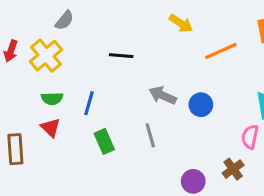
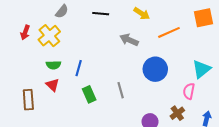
black line: (121, 56) -> (101, 14), moved
gray arrow: (163, 95) -> (129, 40), moved
blue circle: (201, 105) -> (155, 69), size x1.5

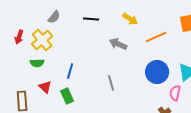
green semicircle: (53, 65) -> (37, 63), moved
blue circle: (155, 69) -> (157, 72), moved
gray line: (121, 90) -> (111, 83), moved
green rectangle: (89, 94) -> (67, 96), moved

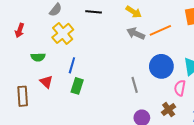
yellow cross: (42, 40) -> (63, 33), moved
gray arrow: (118, 44) -> (136, 33), moved
gray line: (111, 83) -> (135, 85), moved
green rectangle: (67, 96) -> (77, 86), moved, turned 42

